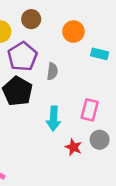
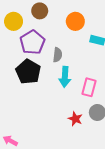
cyan arrow: (54, 119) -> (65, 77), moved

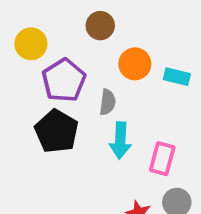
brown circle: (40, 11) -> (100, 26), moved
orange circle: (75, 21) -> (135, 64), moved

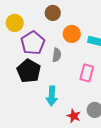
cyan arrow: (120, 140) -> (52, 96), moved
pink rectangle: (162, 159) -> (87, 73), moved

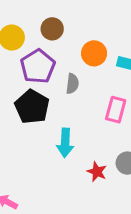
brown circle: (53, 13) -> (52, 29), moved

